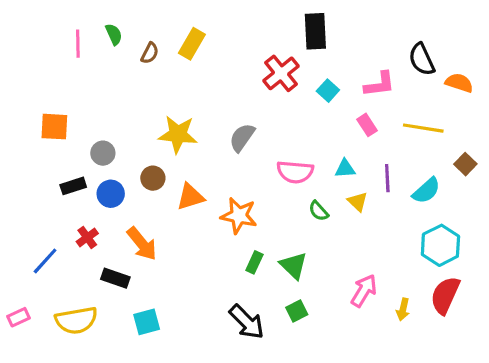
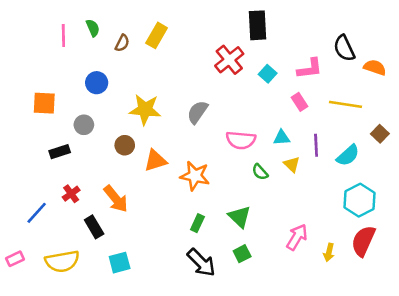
blue circle: (111, 194) -> (97, 83), moved
green rectangle: (254, 262) -> (197, 223), moved
black rectangle: (115, 278) -> (94, 227), turned 40

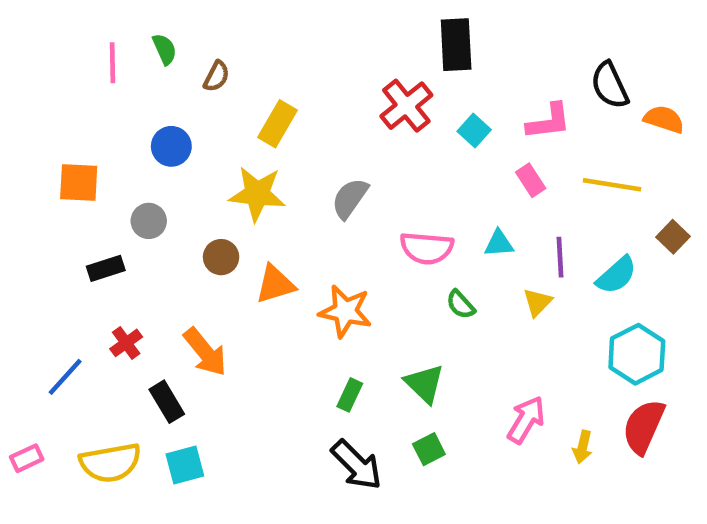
yellow rectangle: (157, 35) -> (278, 124), moved
yellow triangle: (292, 164) -> (537, 302), moved, turned 30
cyan square: (120, 263) -> (185, 465), moved

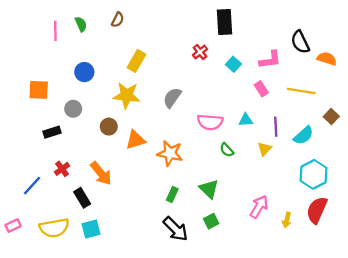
brown semicircle: (217, 76) -> (118, 20), moved
red cross: (406, 106) -> (200, 52), size x0.6

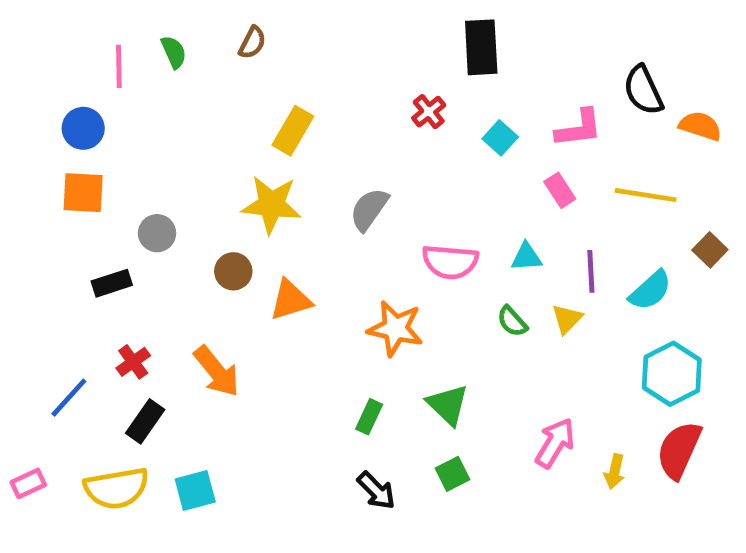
blue circle: (84, 72) -> (83, 128), moved
green semicircle: (227, 150) -> (512, 321), moved
orange star: (170, 153) -> (395, 329), moved
black rectangle: (82, 198) -> (145, 421), moved, turned 66
black arrow: (176, 229) -> (376, 491), size x0.7

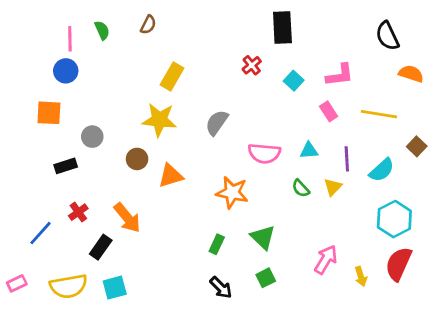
black semicircle: (643, 90) -> (387, 36), moved
blue circle: (83, 128) -> (66, 71), moved
black rectangle: (145, 421) -> (101, 247), moved
yellow arrow: (615, 471) -> (361, 276), turned -30

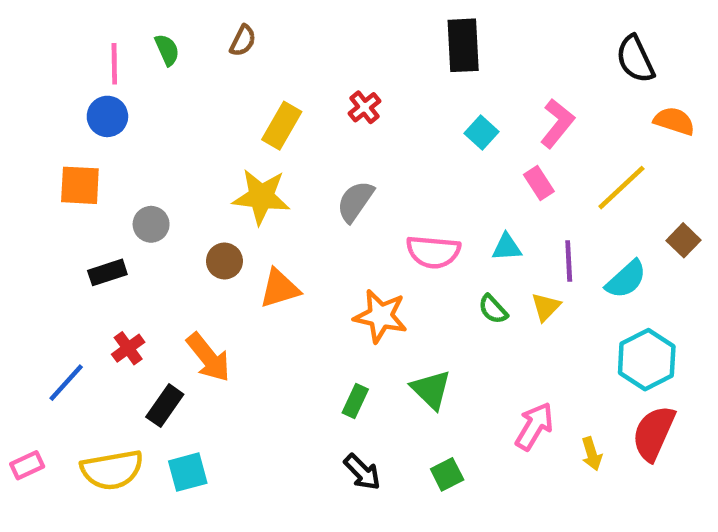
red cross: (252, 65) -> (364, 107), moved
pink L-shape: (340, 75) -> (557, 123), turned -44
yellow line: (379, 114) -> (621, 188), turned -52
green square: (266, 278) -> (447, 474), moved

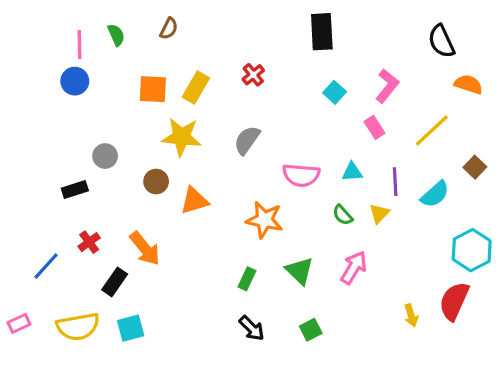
orange square: (80, 185) -> (153, 89), moved
cyan hexagon: (647, 360) -> (472, 250), moved
pink arrow: (534, 426) -> (354, 268), moved

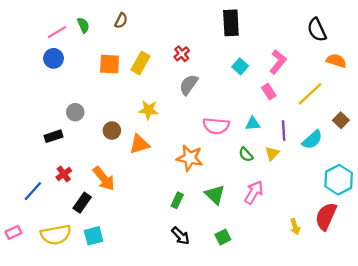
pink line: (80, 44) -> (57, 32), turned 60
yellow star: (182, 137) -> (149, 110), moved, size x0.7
gray semicircle: (247, 140) -> (189, 85), moved

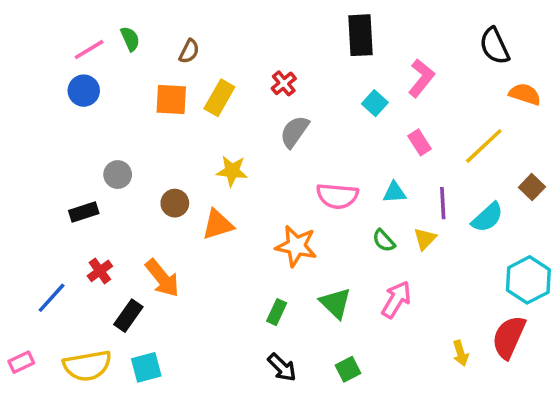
brown semicircle: (121, 21) -> (189, 51), moved
pink L-shape: (278, 62) -> (421, 78), moved

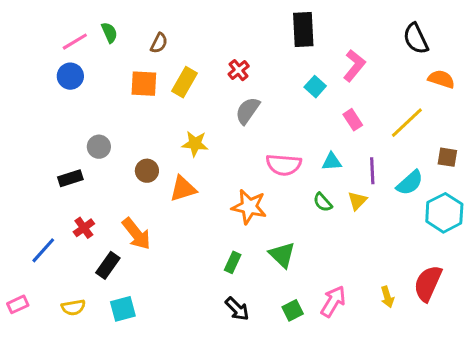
brown square: (532, 187) -> (447, 157), turned -35
cyan hexagon: (528, 280) -> (444, 213), moved
pink arrow: (396, 300) -> (333, 301), moved
yellow semicircle: (87, 366) -> (73, 307), size x0.6

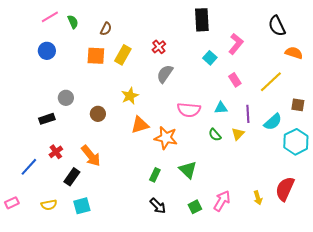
pink line: (75, 42) -> (50, 17), moved
yellow star: (195, 144) -> (130, 96), turned -30
orange triangle: (183, 189) -> (140, 125), moved

